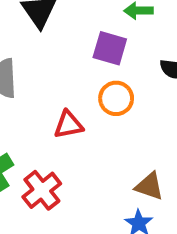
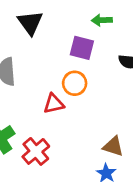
orange circle: (116, 98) -> (75, 83), moved

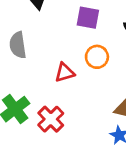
orange circle: (75, 83) -> (97, 57), moved

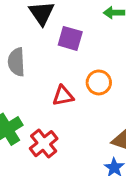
purple square: (88, 18) -> (70, 38), moved

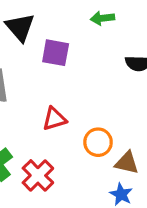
orange circle: (99, 82) -> (98, 142), moved

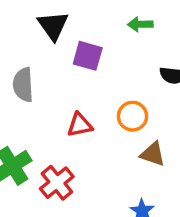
orange circle: (98, 142) -> (133, 116), moved
brown triangle: (127, 163) -> (153, 154), moved

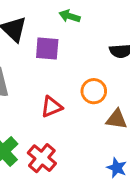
green arrow: (140, 24) -> (70, 16), moved, turned 30

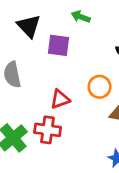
red cross: (42, 158) -> (48, 130), moved, turned -35

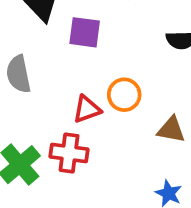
orange circle: (100, 87) -> (124, 95), moved

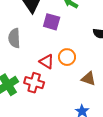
red triangle: (87, 109) -> (47, 62), turned 42

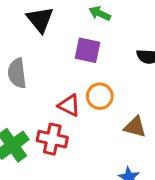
purple square: (52, 22) -> (88, 50), moved

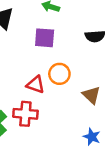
brown triangle: (135, 127) -> (91, 95), turned 36

